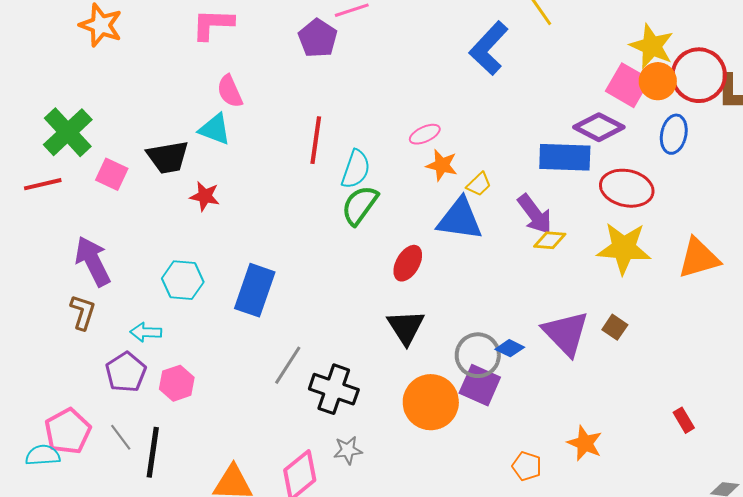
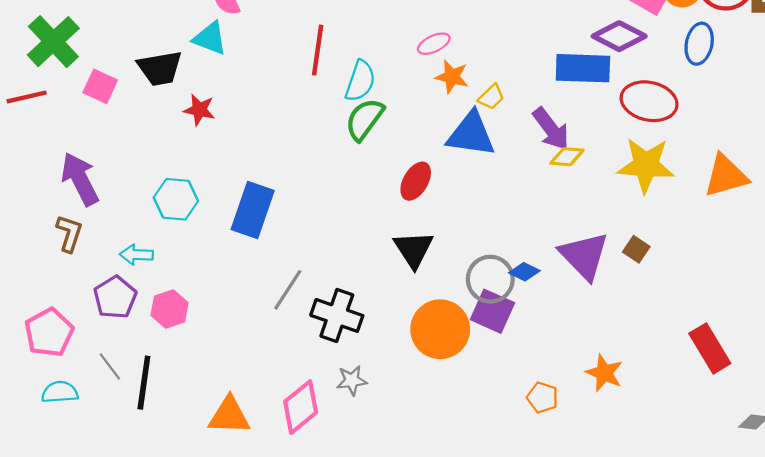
red rectangle: (684, 420) -> (710, 348), size x1.8
pink pentagon: (68, 431) -> (49, 332), moved
cyan semicircle: (43, 455) -> (60, 392), moved

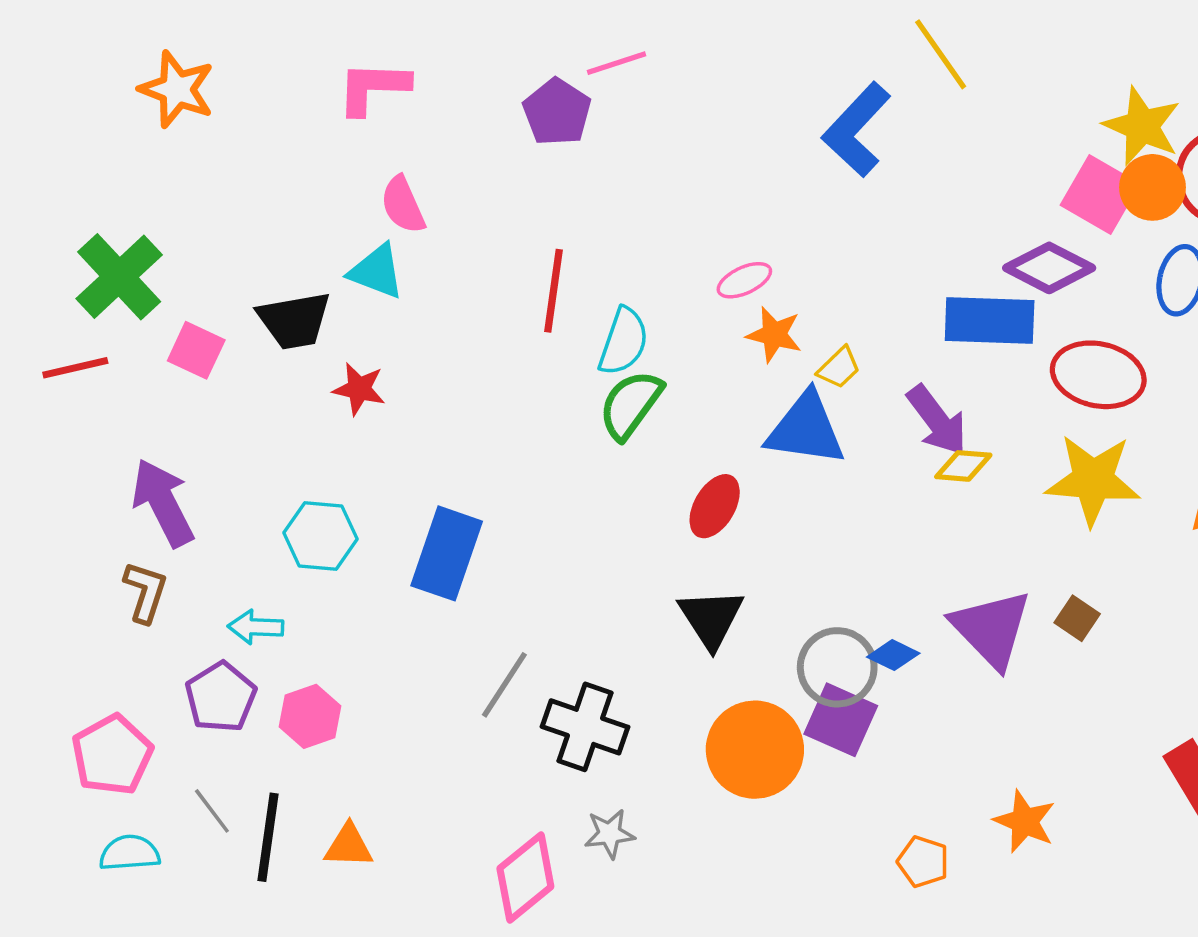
orange triangle: (229, 416) -> (349, 846), moved, size x0.7

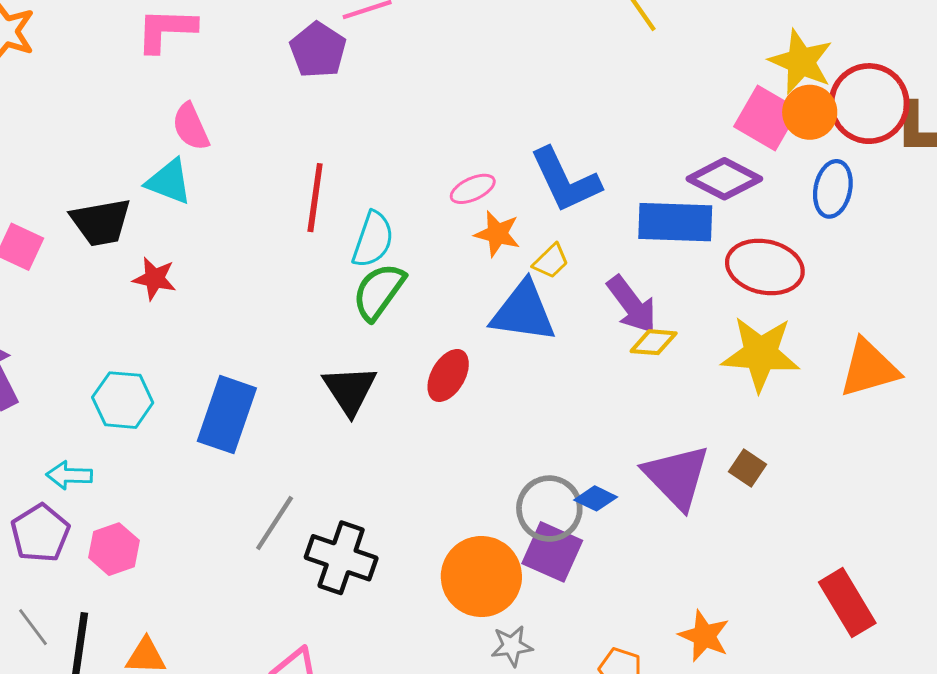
blue L-shape: (856, 130) -> (565, 180), moved, turned -68
black triangle: (711, 618) -> (350, 390), moved
gray star: (610, 834) -> (512, 646), moved

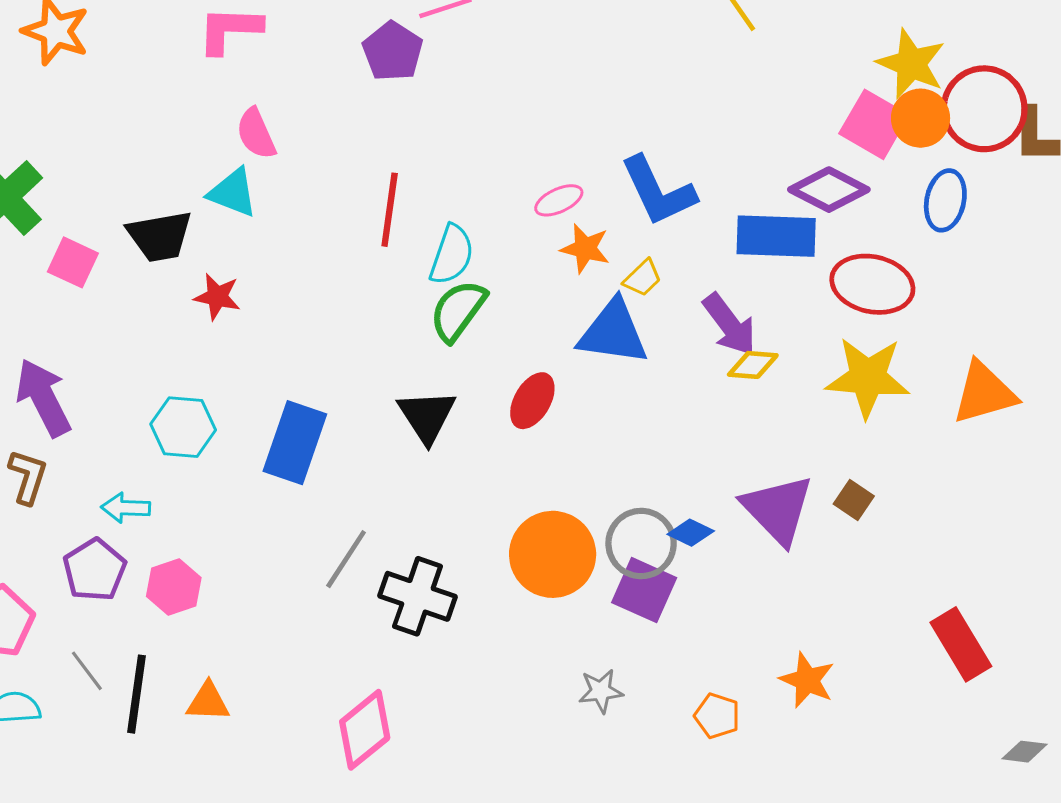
orange circle: (481, 577) -> (553, 554), moved

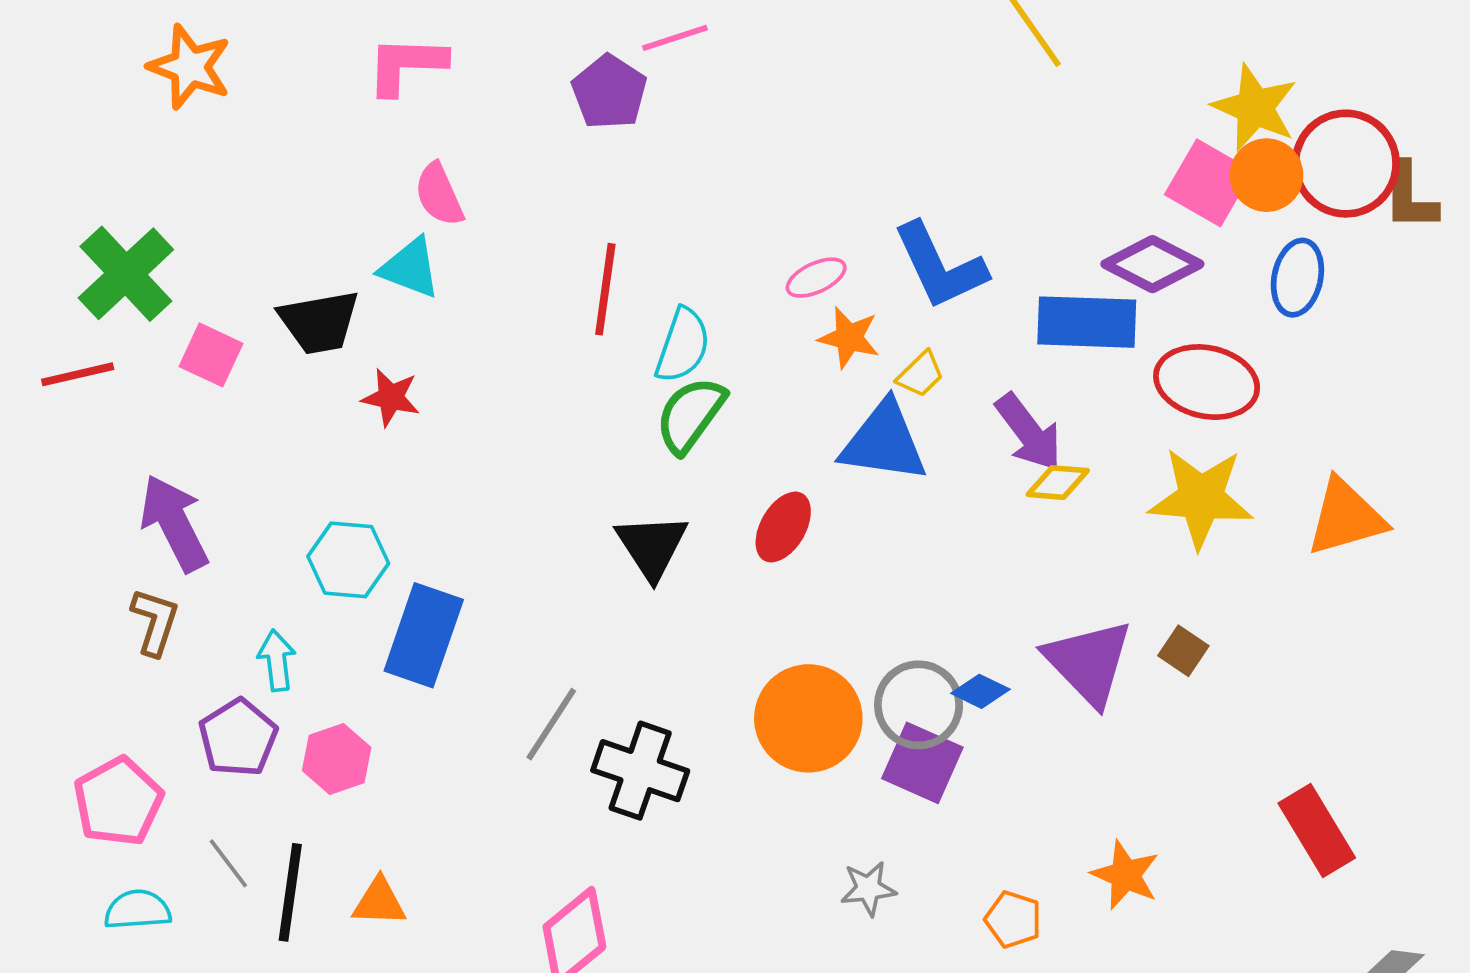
blue rectangle: (295, 443) -> (424, 635), moved
cyan arrow: (126, 508) -> (277, 660), turned 81

